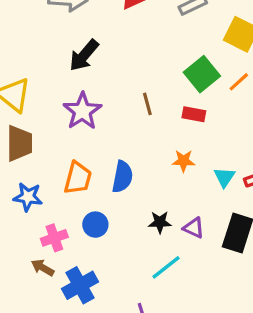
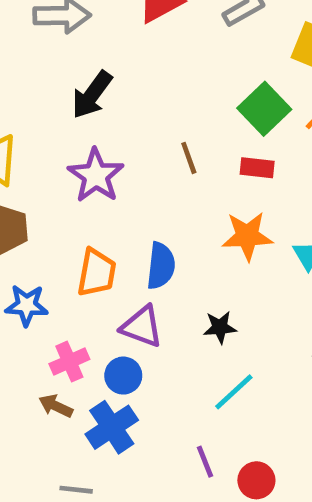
orange star: (183, 161) -> (247, 236), size x1.5
blue circle: (95, 225) -> (123, 376), moved
purple triangle: (194, 228) -> (142, 327), moved, size x1.4

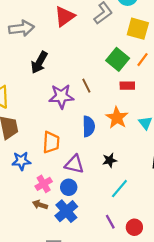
red rectangle: (257, 168) -> (127, 86), moved
purple star: (96, 175) -> (61, 96), moved, turned -30
orange star: (247, 236) -> (117, 118), turned -30
blue semicircle: (161, 266) -> (89, 126), moved

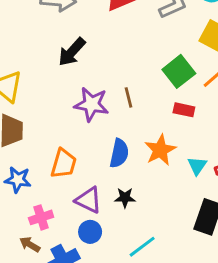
black star: (110, 160) -> (125, 198), moved
blue circle: (69, 187) -> (90, 232), moved

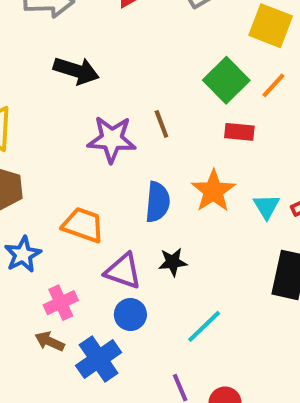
black arrow: (72, 52) -> (76, 71), turned -108
orange trapezoid: (64, 164) -> (83, 225), turned -80
blue star: (18, 180) -> (23, 254), turned -30

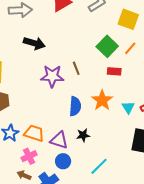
orange trapezoid: (83, 225) -> (34, 133), moved

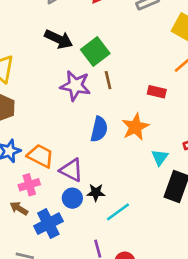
green square: (107, 46) -> (95, 52), moved
cyan triangle: (128, 107) -> (160, 157), moved
black star: (83, 135) -> (96, 192), moved

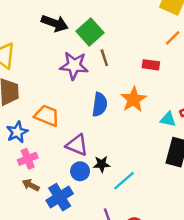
orange trapezoid: (40, 156) -> (47, 116), moved
cyan triangle: (160, 157) -> (168, 119), moved, turned -49
pink cross: (29, 185) -> (28, 159), moved

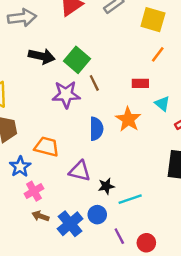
cyan triangle: (168, 119) -> (162, 104), moved, turned 35
blue circle: (80, 171) -> (97, 215), moved
cyan line: (124, 181) -> (130, 199), turned 30

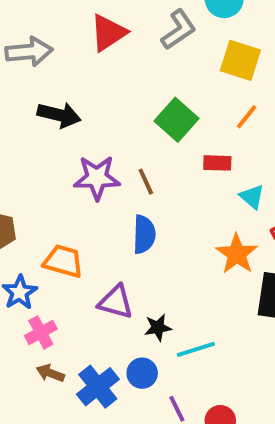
green square: (77, 60) -> (176, 120), moved
brown line: (94, 83) -> (146, 182), moved
orange star: (128, 119) -> (237, 254), moved

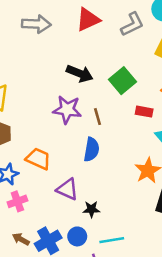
black arrow: (59, 115) -> (80, 74), moved
cyan line: (196, 349) -> (112, 240), moved
brown arrow: (50, 373) -> (21, 239), moved

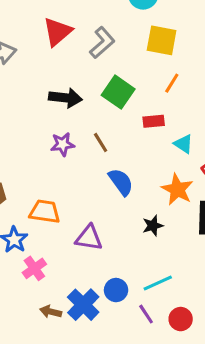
gray L-shape: (132, 24) -> (102, 43), moved
purple star: (67, 110) -> (63, 144), size x0.7
blue semicircle: (92, 150) -> (121, 182), moved, turned -30
black star: (91, 209) -> (153, 226), moved

